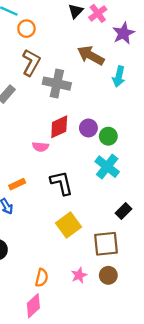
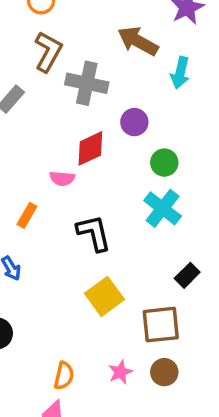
purple circle: (88, 128) -> (134, 122), moved
orange rectangle: (17, 184) -> (27, 215), moved, turned -35

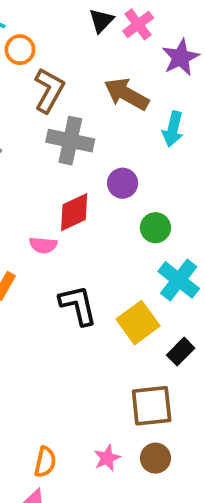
brown L-shape: (48, 52) -> (49, 90), moved
cyan cross: (163, 208) -> (179, 280), moved
yellow square: (104, 296) -> (138, 323), moved

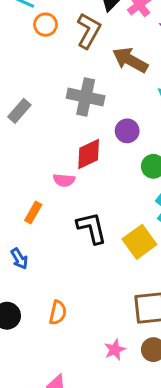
brown L-shape: (49, 90) -> (89, 31), moved
orange semicircle: (45, 462) -> (58, 313), moved

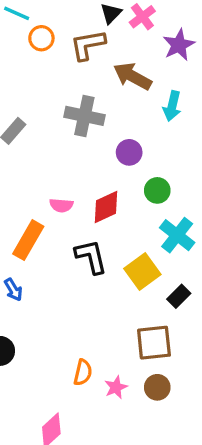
brown L-shape: (89, 31) -> (88, 45), turned -129
red diamond: (89, 154) -> (106, 207), moved
orange rectangle: (33, 212) -> (28, 240), size x1.6
orange semicircle: (58, 313) -> (83, 372), moved

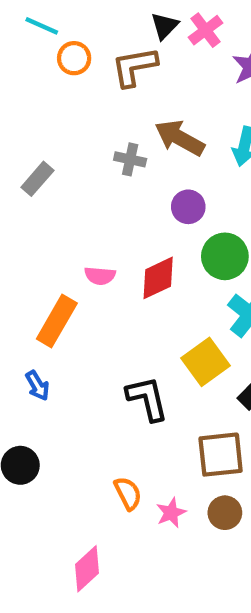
brown arrow: (132, 76) -> (180, 138), moved
gray cross: (84, 116) -> (130, 159), size x0.6
green circle: (157, 190) -> (225, 256), size x1.4
black L-shape: (91, 257) -> (147, 399), moved
orange semicircle: (83, 372) -> (128, 493), turned -40

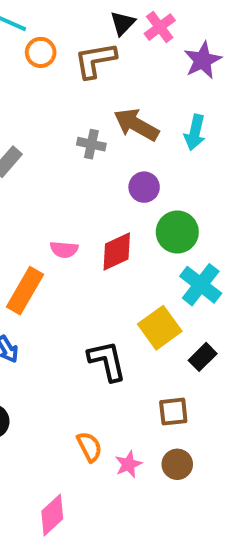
brown square: (221, 455) -> (173, 412), size x0.7

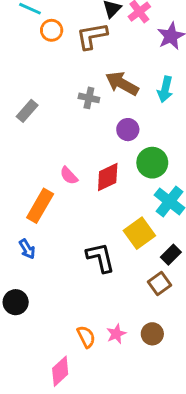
pink semicircle: (64, 250) -> (69, 176), turned 42
brown square: (173, 412) -> (159, 283), moved, turned -30
orange semicircle: (89, 447) -> (86, 337), moved

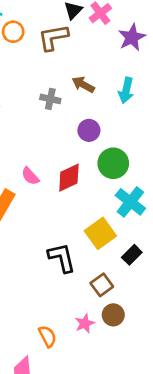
brown arrow: (122, 84) -> (83, 85), size x0.7
brown square: (159, 283) -> (102, 285), moved
pink star: (116, 334) -> (85, 323), moved
brown circle: (152, 334) -> (113, 315), moved

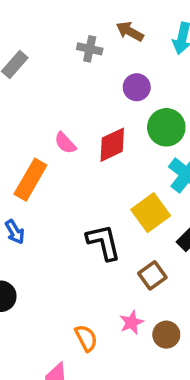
brown circle: (113, 315) -> (166, 335), moved

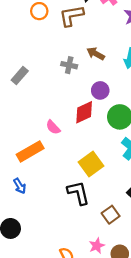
red diamond: (112, 145) -> (84, 112), moved
orange rectangle: (30, 180) -> (30, 151), turned 30
yellow square: (151, 213) -> (91, 164), moved

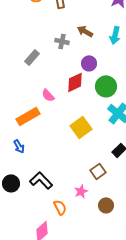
gray rectangle: (20, 75) -> (32, 57), moved
black L-shape: (78, 193) -> (41, 180), moved, turned -30
pink star: (97, 246) -> (81, 191), moved

